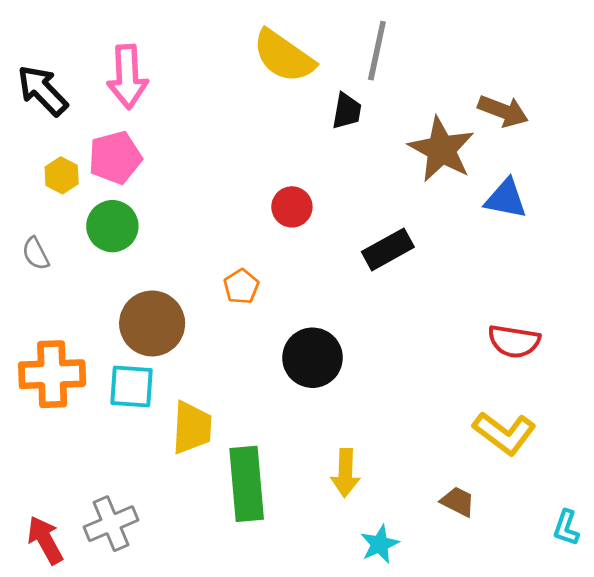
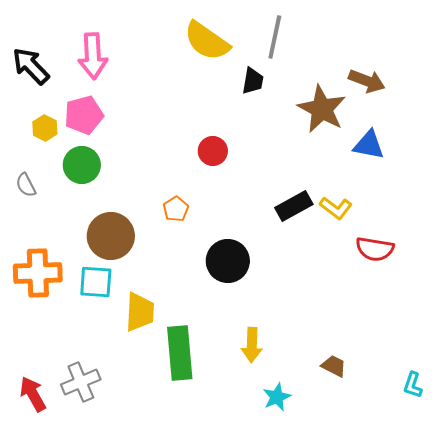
black rectangle: (388, 249) -> (294, 206), moved
yellow L-shape: (504, 433) -> (336, 208), moved, size x0.7

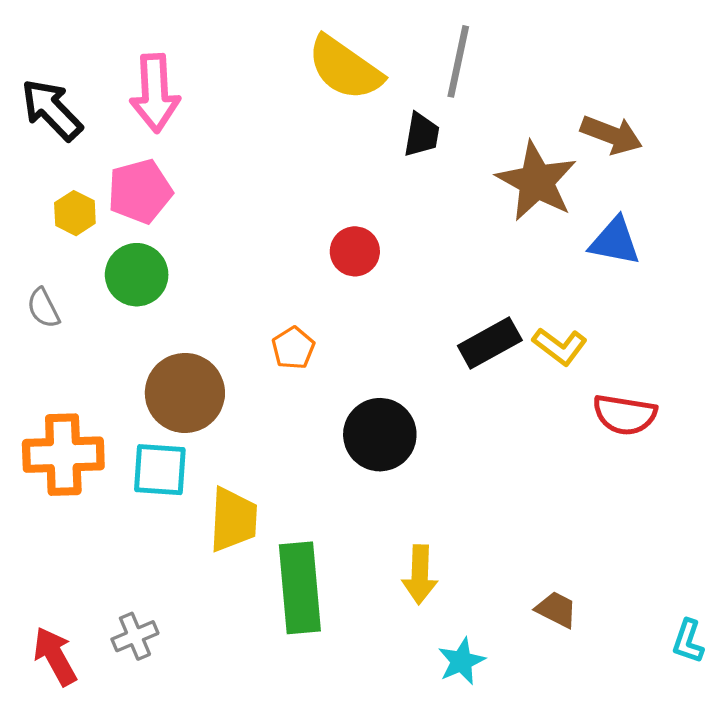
gray cross: (81, 382) -> (135, 636), size x0.7

